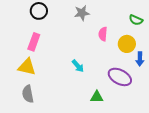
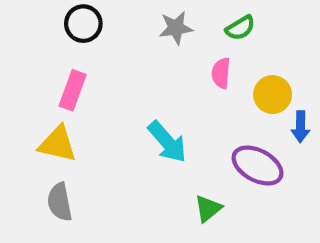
green semicircle: (136, 20) -> (240, 28), moved, turned -56
cyan arrow: (78, 66) -> (167, 142), size x1.5
green triangle: (97, 97) -> (208, 209), turned -40

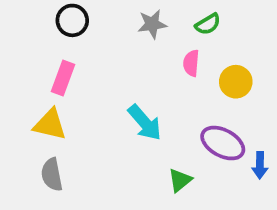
blue arrow: (301, 127) -> (260, 165), moved

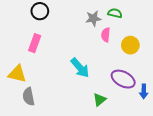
gray star: (152, 24) -> (93, 18), moved
green semicircle: (208, 24) -> (115, 13), turned -136
yellow triangle: (50, 124) -> (17, 74), moved

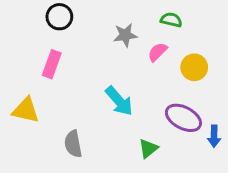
gray star: (93, 18) -> (125, 35), moved
pink semicircle: (106, 35) -> (157, 52), turned 40
gray semicircle: (29, 97) -> (73, 144), moved

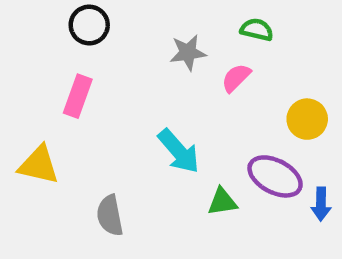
yellow circle: (194, 67) -> (307, 119), moved
green triangle: (148, 148) -> (222, 202), moved, turned 30

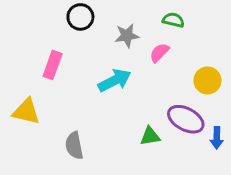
black circle: (89, 25) -> (80, 17), moved
cyan arrow: (179, 151) -> (114, 80), moved, turned -76

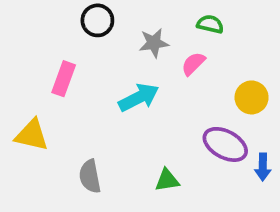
green triangle: (150, 136) -> (167, 180), moved

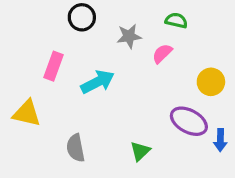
cyan arrow: (139, 97) -> (98, 82), moved
green triangle: (167, 180) -> (140, 151), turned -35

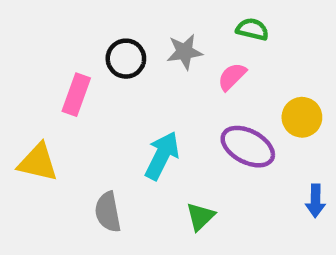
black circle: (82, 17) -> (126, 59), moved
cyan arrow: (98, 82) -> (162, 156), moved, turned -36
purple ellipse: (189, 121) -> (248, 147), moved

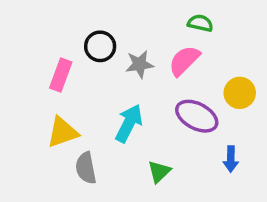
gray star: (185, 52) -> (139, 64), moved
pink semicircle: (232, 77) -> (184, 61), size x1.4
yellow triangle: (38, 162) -> (63, 132), moved, turned -32
blue arrow: (315, 201) -> (231, 159), moved

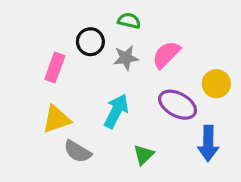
green semicircle: (200, 23) -> (129, 21), moved
blue arrow: (231, 159) -> (208, 143), size x1.5
gray semicircle: (86, 168) -> (77, 151), turned -48

